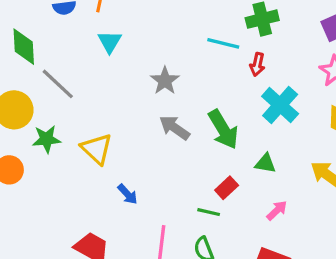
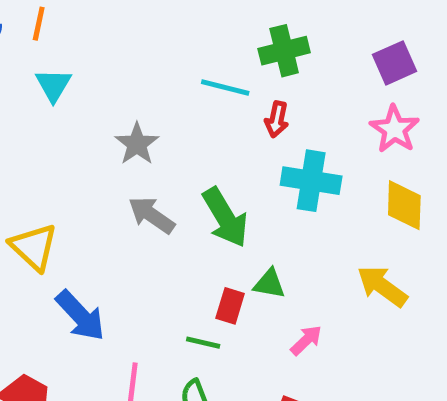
cyan cross: (280, 105) -> (311, 181), turned -33
green triangle: (265, 163) -> (269, 284), moved
red rectangle: (227, 188) -> (230, 306), turned -30
blue arrow: (128, 194) -> (80, 316), size x1.6

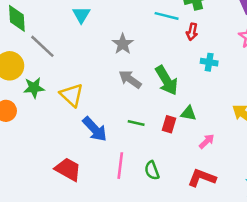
cyan cross: (311, 181) -> (209, 62), size x0.6
green line: (203, 343) -> (136, 123), moved

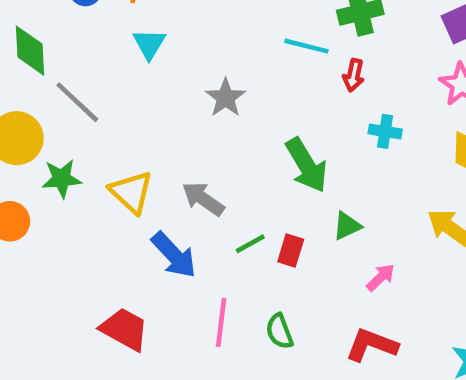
gray arrow: (130, 79) -> (203, 199), moved
green triangle: (188, 113) -> (347, 226), turned -35
green line: (136, 123) -> (250, 244), turned -42
red rectangle: (169, 124) -> (291, 251), moved

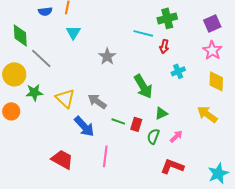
cyan cross: (385, 131) -> (178, 71), turned -32
green line: (250, 244) -> (118, 121), turned 48
green semicircle: (279, 331) -> (153, 136), moved, turned 42

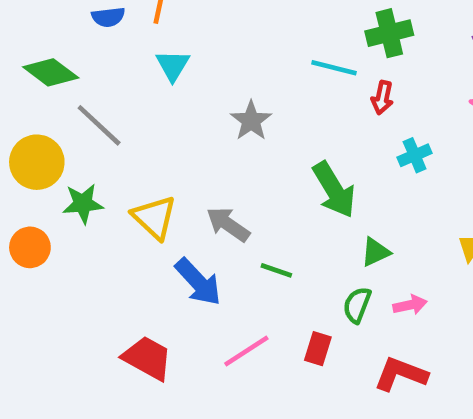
green diamond: (20, 35) -> (51, 72), turned -50
red rectangle: (136, 124) -> (318, 349), moved
pink arrow: (176, 136) -> (410, 305), turned 32
pink line: (105, 156) -> (246, 351), turned 50

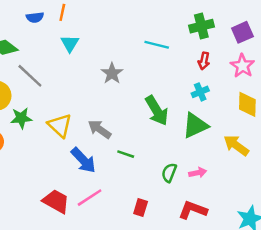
green cross: (389, 33) -> (201, 26), moved
red arrow: (382, 98) -> (204, 61), moved
green triangle: (375, 252) -> (195, 125), moved, size x1.6
red rectangle: (318, 349) -> (141, 207), moved
pink line: (246, 351) -> (90, 198), moved

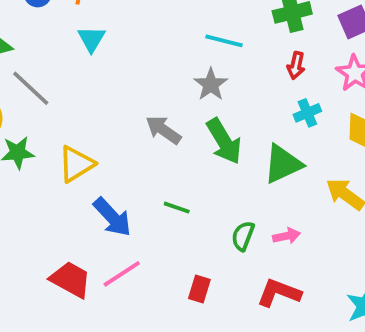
gray star: (112, 73) -> (211, 84), moved
cyan cross: (200, 92) -> (307, 113), moved
yellow triangle: (60, 125) -> (76, 164), turned 45
gray arrow: (100, 129) -> (163, 130), moved

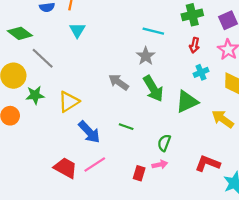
pink arrow: (287, 236) -> (160, 165), moved
red L-shape: (279, 293) -> (208, 163), moved

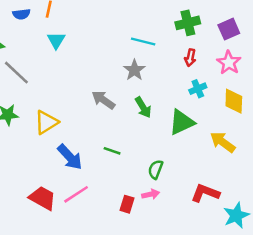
green arrow: (153, 89) -> (143, 107), size x0.7

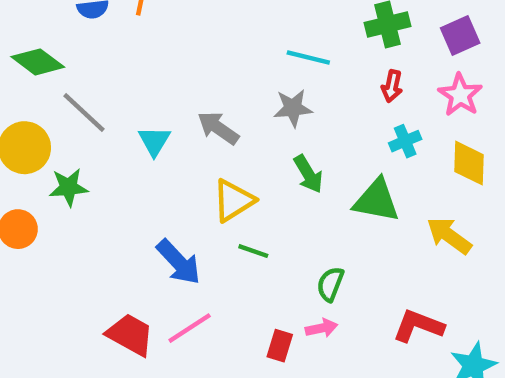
cyan triangle: (56, 40) -> (154, 141), moved
gray star: (134, 70) -> (293, 108), turned 30
gray arrow: (103, 100) -> (218, 128), moved
yellow triangle: (46, 122) -> (234, 200), moved
green triangle: (182, 122) -> (377, 200), turned 36

